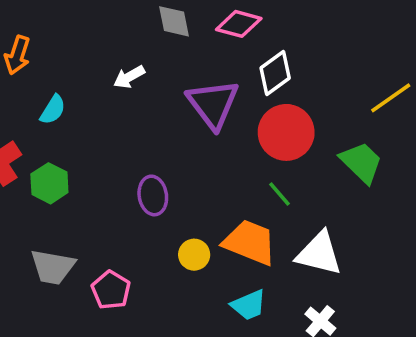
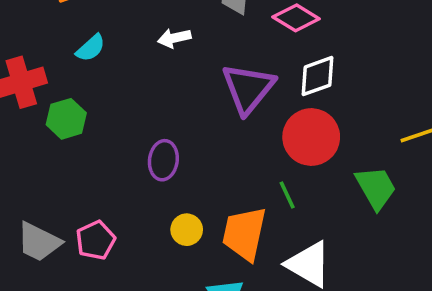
orange trapezoid: (250, 242) -> (244, 234), turned -116
gray trapezoid: (53, 267) -> (39, 242), moved

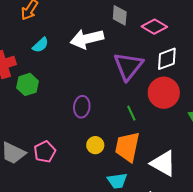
white arrow: (174, 38) -> (87, 39), size x1.8
green line: (287, 195) -> (131, 113), moved

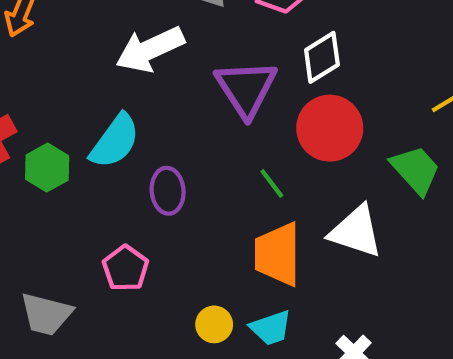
cyan semicircle: (40, 45) -> (115, 141), moved, size x1.6
yellow circle: (95, 145) -> (214, 324), moved
pink pentagon: (45, 152) -> (125, 268), moved
white triangle: (163, 163) -> (356, 231), moved

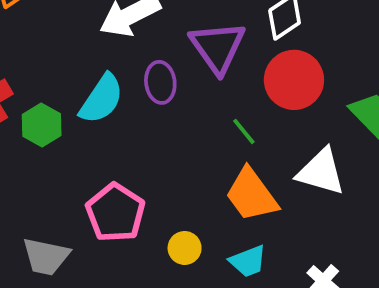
purple ellipse: (168, 191) -> (160, 82), moved
orange trapezoid: (278, 254) -> (251, 195), turned -34
pink pentagon: (125, 268) -> (115, 213), size x1.4
yellow circle: (214, 324) -> (185, 248), moved

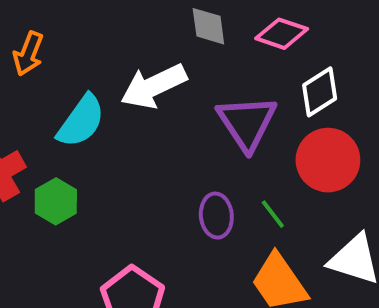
purple ellipse: (160, 82) -> (216, 216), moved
cyan semicircle: (102, 99) -> (81, 121), moved

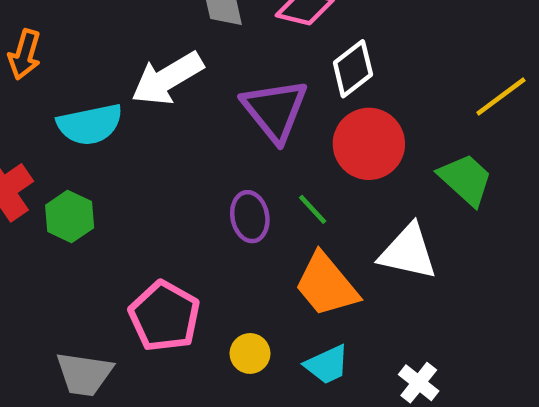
cyan semicircle: (81, 121) -> (90, 124), turned 48

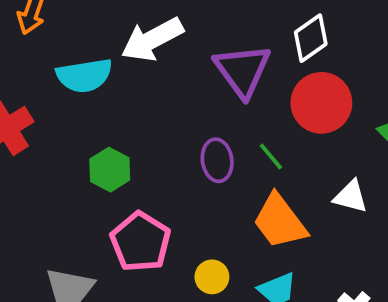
green hexagon: (70, 216) -> (110, 170), moved
white triangle: (408, 252) -> (351, 197), size x0.7

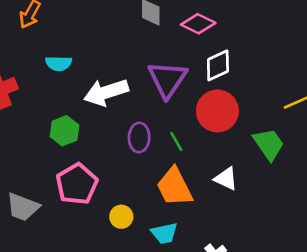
white arrow: (152, 39) -> (106, 92), moved
cyan semicircle: (84, 76) -> (59, 63), size x0.7

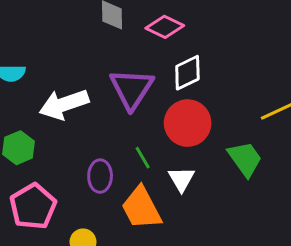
purple ellipse: (139, 138) -> (100, 176), moved
white triangle: (226, 179) -> (181, 179), moved, turned 35

